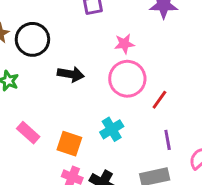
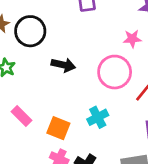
pink star: (124, 44) -> (132, 39), moved

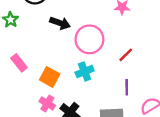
pink circle: (115, 72) -> (89, 39), moved

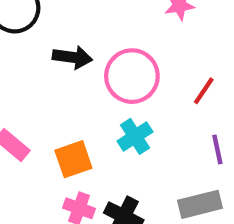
orange square: (50, 77) -> (73, 159), turned -36

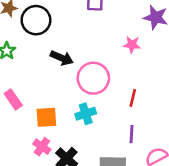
red line: (204, 91) -> (133, 98), turned -36

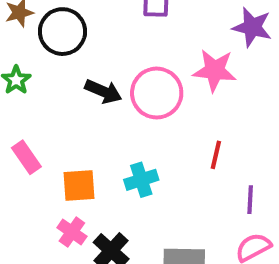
pink star: (132, 45) -> (215, 70), size x1.5
pink circle: (93, 78) -> (157, 93), moved
purple line: (131, 134) -> (250, 200), moved

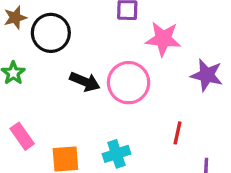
purple star: (252, 27) -> (207, 75), moved
pink star: (215, 70) -> (163, 39), moved

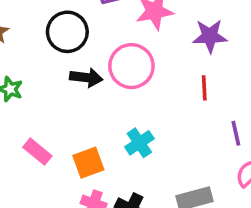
black circle: (51, 33) -> (67, 32), moved
red line: (178, 133) -> (204, 88), moved

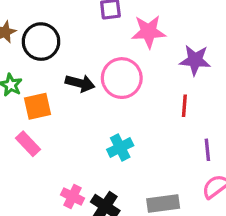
black circle: (67, 32) -> (41, 42), moved
orange square: (88, 163) -> (38, 106), moved

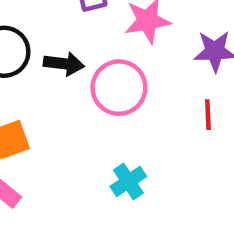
black arrow: (80, 83) -> (64, 64), moved

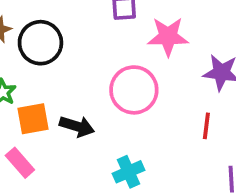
black arrow: (64, 64) -> (77, 126), moved

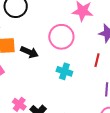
cyan cross: (128, 172) -> (64, 71), moved, turned 35

